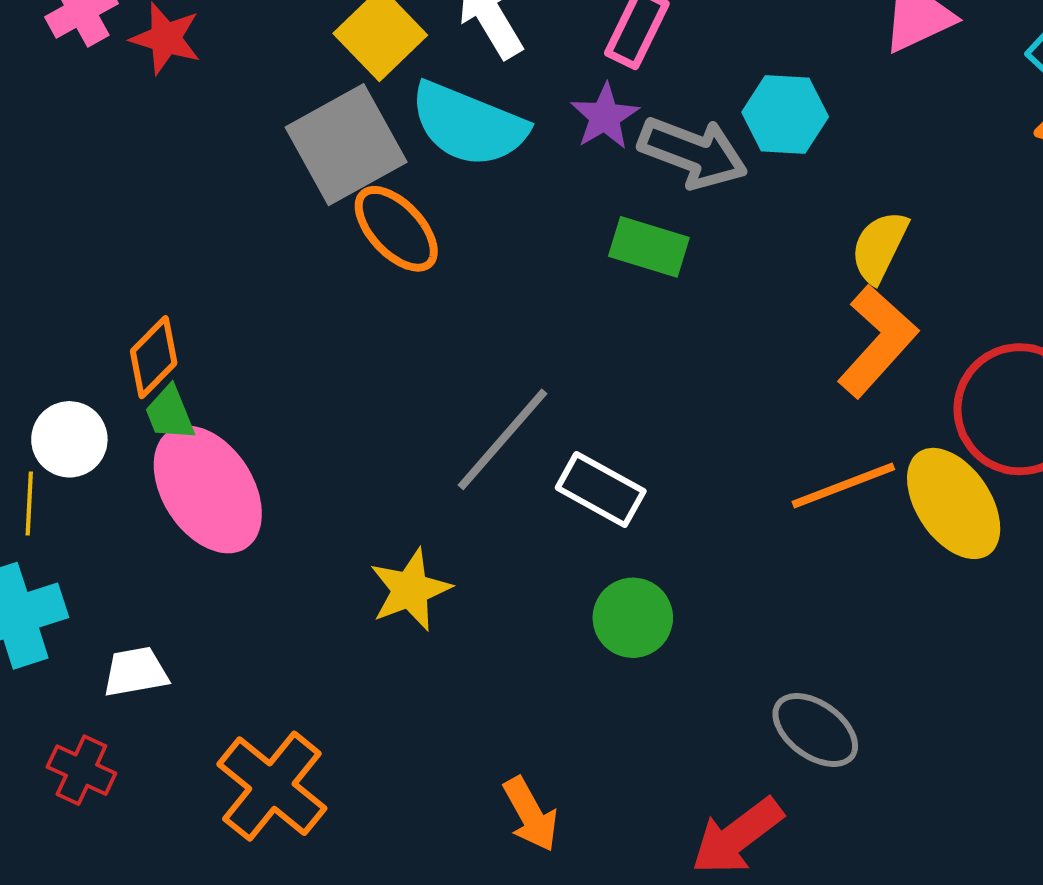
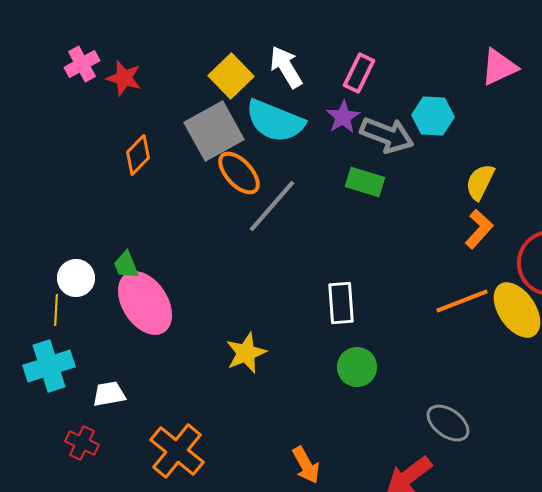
orange L-shape: (877, 341) -> (479, 229), size x0.7
orange diamond: (154, 357) -> (138, 155), moved
gray line: (502, 439) -> (272, 206), moved
white rectangle: (601, 489) -> (341, 303), turned 57

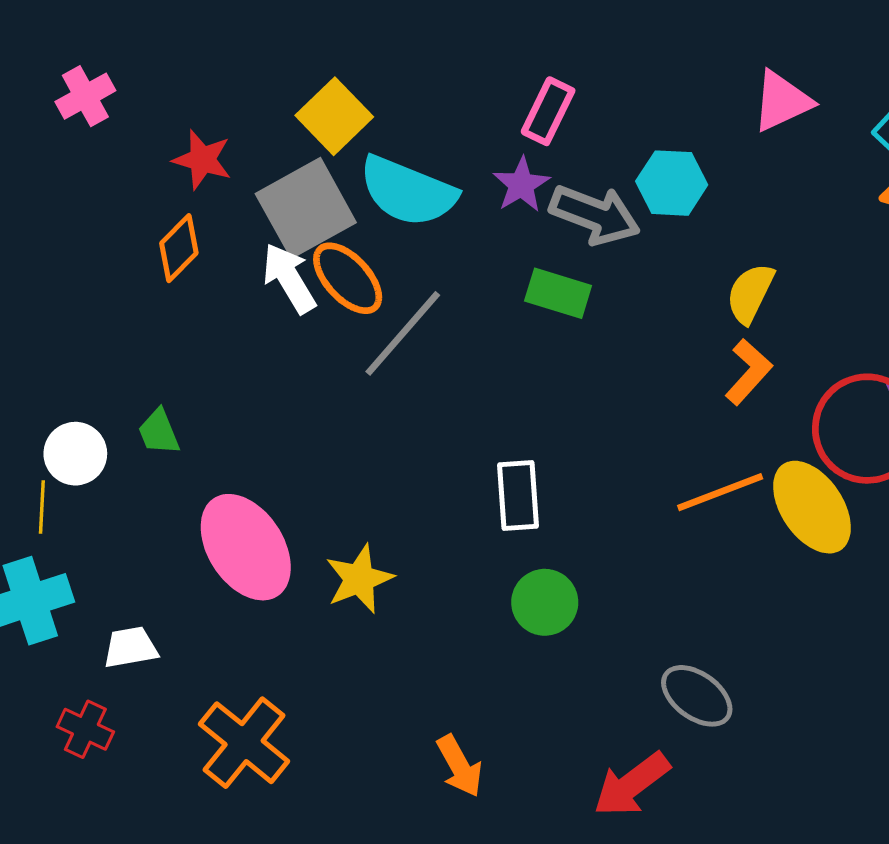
white arrow: (286, 67) -> (289, 278), moved
red star: (124, 78) -> (202, 160), moved
pink ellipse: (145, 303) -> (246, 547), moved

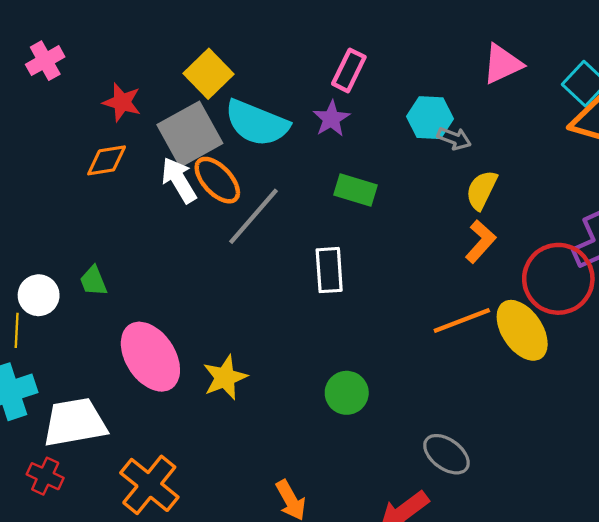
gray arrow: (595, 215) -> (454, 138), moved, size x0.6
orange diamond: (179, 248) -> (107, 160), turned 36
white rectangle: (518, 495) -> (329, 270), moved
white trapezoid: (130, 647) -> (75, 422), size x1.8

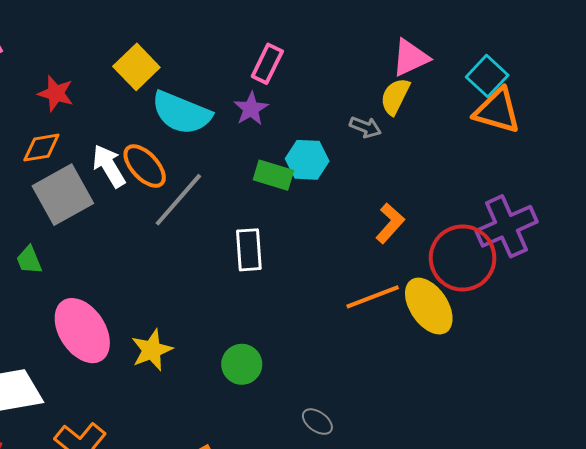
cyan hexagon: (430, 118) -> (307, 160), moved
gray square: (190, 134) -> (63, 195), moved
yellow semicircle: (482, 190) -> (395, 96), moved
green circle: (347, 393) -> (242, 364), moved
gray ellipse: (446, 454) -> (317, 422), moved, size x0.7

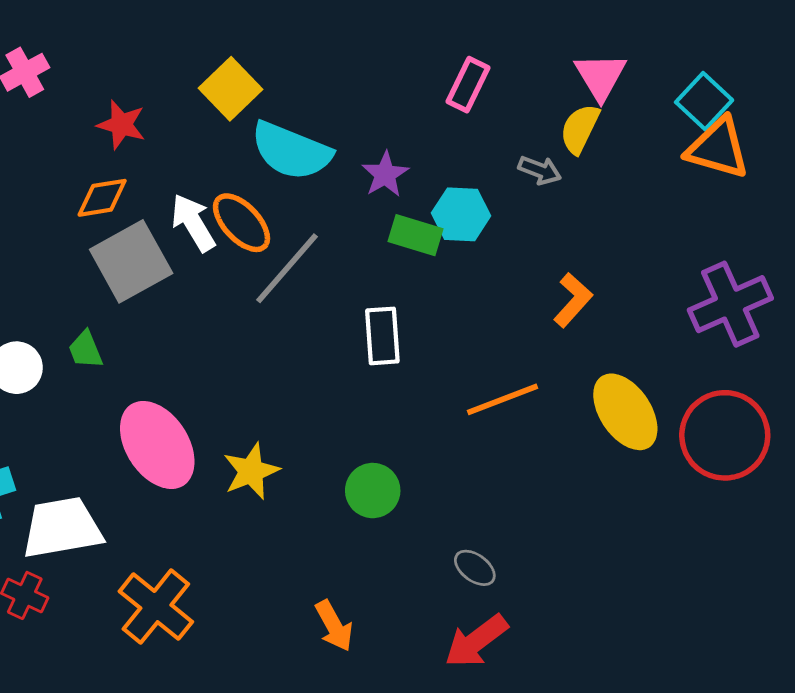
pink triangle: (410, 58) -> (601, 76), turned -36
pink rectangle: (267, 64) -> (468, 85), moved
purple star: (251, 109) -> (385, 174), moved
red circle: (463, 258) -> (725, 435), moved
orange line: (373, 297) -> (502, 399), moved

